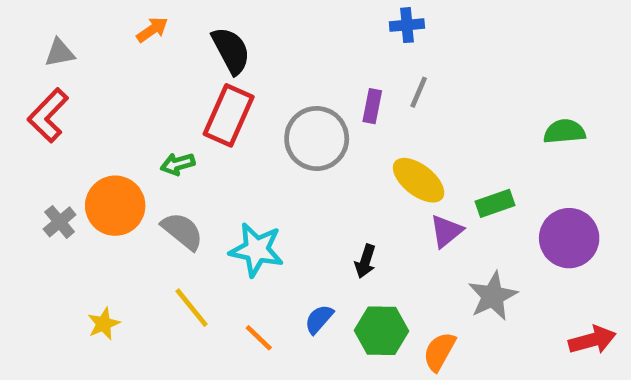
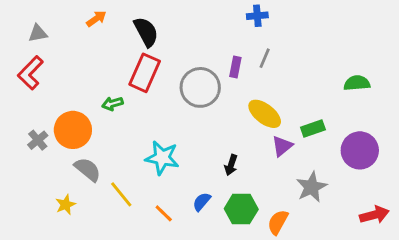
gray semicircle: (182, 231) -> (88, 169), moved

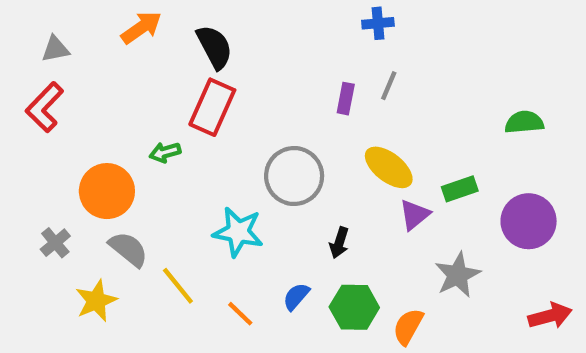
orange arrow: (96, 19) -> (141, 28), size x1.4
gray circle: (200, 87) -> (294, 176), moved
gray cross: (38, 140) -> (55, 243), moved
yellow star: (66, 205) -> (96, 301), size x1.4

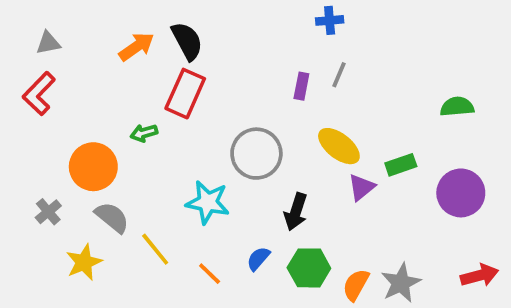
orange arrow: (141, 28) -> (136, 47), moved
black arrow: (339, 243) -> (296, 212), size x1.4
gray star: (458, 275) -> (401, 283), moved

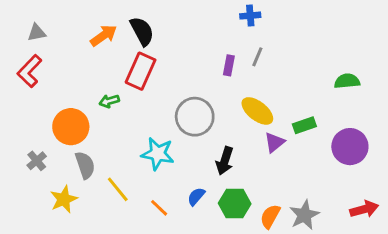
gray semicircle: (112, 217) -> (85, 165), turned 32

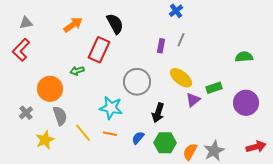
blue cross: (250, 16) -> (176, 11), turned -32
black semicircle: (142, 31) -> (115, 24), moved
orange line: (159, 208) -> (110, 134), moved, turned -32

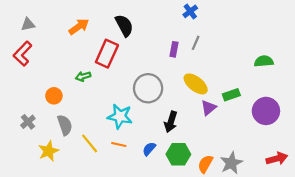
orange circle: (50, 89) -> (54, 96), size x0.6

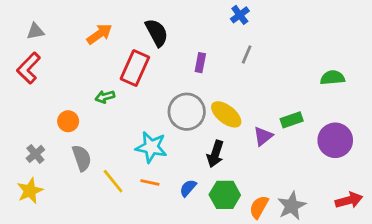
purple rectangle: (174, 49) -> (200, 63), moved
yellow ellipse: (196, 84) -> (226, 114), moved
yellow star: (49, 151) -> (30, 191), moved

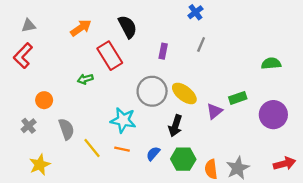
red rectangle: (135, 68) -> (110, 56), turned -56
orange circle: (68, 121) -> (44, 100), moved
yellow star: (30, 191) -> (40, 165), moved
orange semicircle: (259, 207) -> (211, 169), turned -36

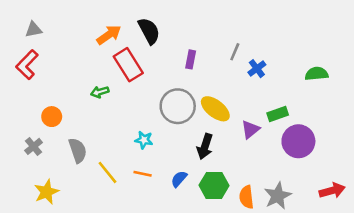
blue cross: (195, 12) -> (257, 69), moved
orange arrow: (81, 28) -> (109, 35), moved
purple circle: (273, 115) -> (298, 141), moved
cyan star: (123, 120) -> (144, 140), size x0.6

